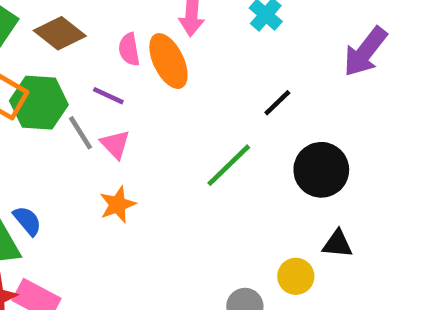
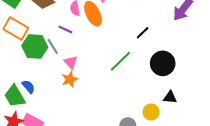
green hexagon: (39, 103) -> (35, 46), moved
pink triangle: (115, 144) -> (71, 62), moved

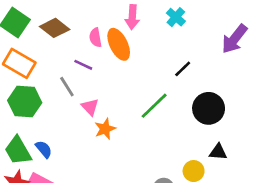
green hexagon: (35, 46) -> (25, 102), moved
orange star: (70, 79) -> (105, 129), moved
blue semicircle: (28, 87) -> (44, 149), moved

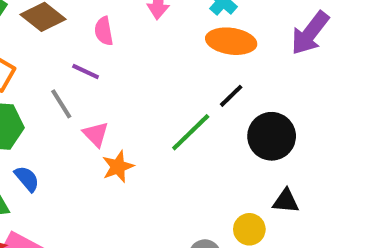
orange ellipse: (119, 44) -> (231, 41), moved, turned -56
black line: (183, 69) -> (231, 96), moved
blue semicircle: (44, 149) -> (27, 179), moved

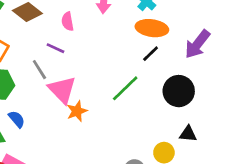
purple arrow: (310, 33) -> (197, 44), moved
black line: (231, 96) -> (151, 54), moved
pink triangle: (96, 134) -> (62, 90), size x1.6

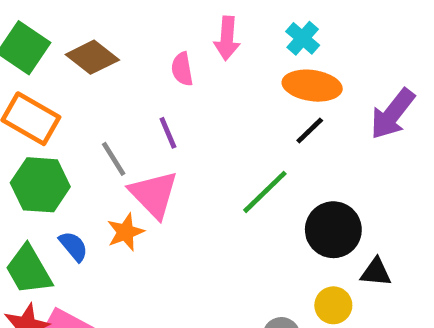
pink semicircle: (68, 21) -> (182, 69), moved
purple line: (56, 48) -> (168, 133), moved, turned 42
black circle: (179, 91) -> (333, 230), moved
orange star: (77, 111) -> (125, 232), moved

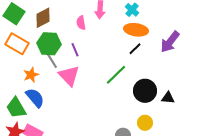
brown diamond: (92, 57) -> (43, 18), turned -65
green hexagon: (40, 185) -> (49, 44), moved
orange star: (125, 232) -> (31, 75), moved
blue semicircle: (73, 246) -> (35, 98), size x1.5
black triangle: (376, 272) -> (168, 98), moved

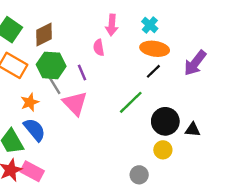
pink semicircle: (81, 23) -> (99, 48), moved
yellow circle: (145, 123) -> (163, 150), moved

